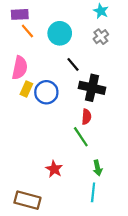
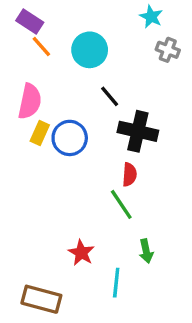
purple rectangle: (20, 14) -> (30, 22), turned 36
gray cross: (101, 37) -> (168, 50), moved, turned -32
cyan line: (93, 192) -> (116, 283), moved

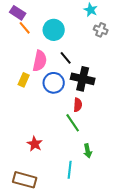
pink semicircle: (30, 101) -> (40, 61), moved
blue circle: (70, 138) -> (54, 83), moved
red star: (81, 253) -> (35, 144), moved

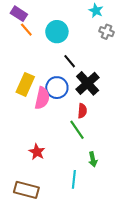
pink semicircle: (40, 61) -> (42, 98), moved
black cross: (83, 79) -> (88, 83), turned 35
yellow rectangle: (24, 80) -> (25, 84), size x1.5

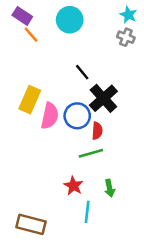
cyan star: (96, 11) -> (128, 15), moved
cyan circle: (57, 32) -> (70, 20), moved
blue circle: (57, 88) -> (77, 116), moved
green line: (77, 130) -> (91, 153), turned -72
red star: (37, 152) -> (73, 186), moved

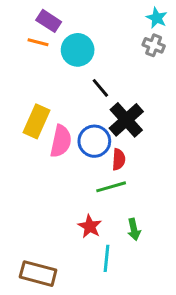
purple rectangle: (22, 16) -> (49, 21), moved
cyan circle: (70, 20) -> (78, 50), moved
orange line: (31, 35) -> (38, 42), turned -35

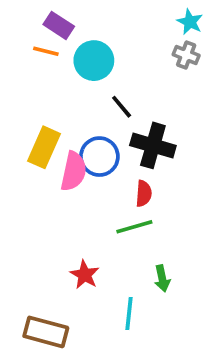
black cross: (126, 120) -> (153, 145), turned -32
blue circle: (94, 141) -> (99, 157), moved
red star: (90, 226) -> (85, 275), moved

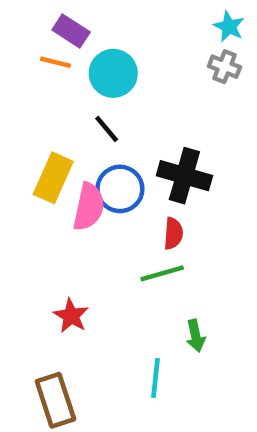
black line: (122, 107) -> (107, 129), moved
red star: (85, 275) -> (71, 316), moved
brown rectangle: (46, 332) -> (55, 400), turned 57

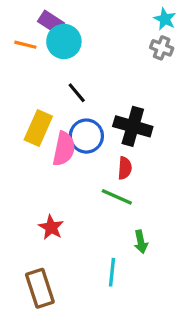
orange line: (55, 62) -> (25, 45), moved
cyan circle: (113, 73) -> (64, 41), moved
green line: (162, 273) -> (117, 197), turned 40

